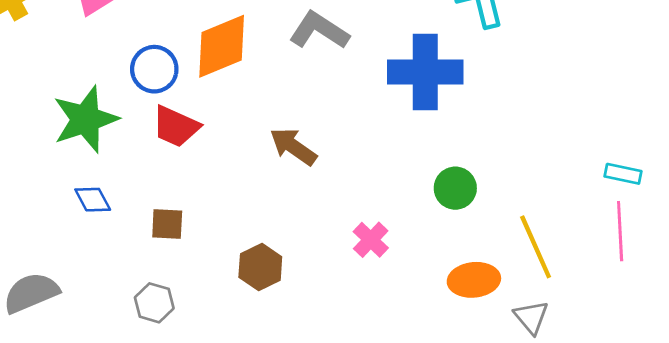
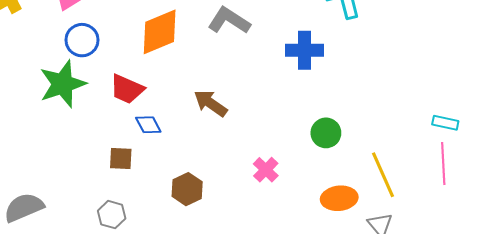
blue circle: (154, 69) -> (82, 40), moved
blue cross: (425, 72) -> (304, 50), size x0.7
blue diamond: (93, 200) -> (148, 125), moved

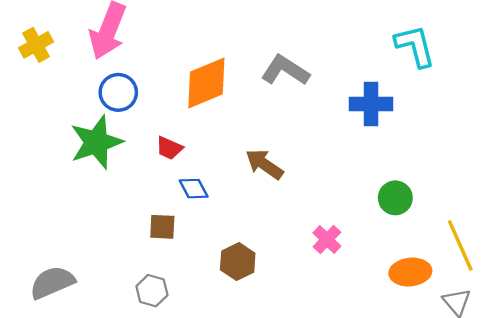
red trapezoid: (127, 89) -> (169, 148), size x0.7

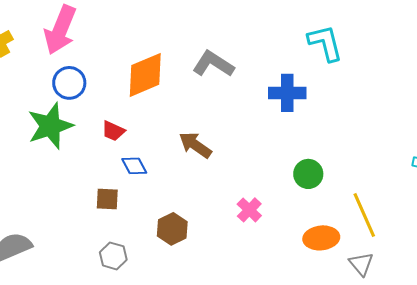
gray hexagon: (152, 291) -> (113, 256), moved

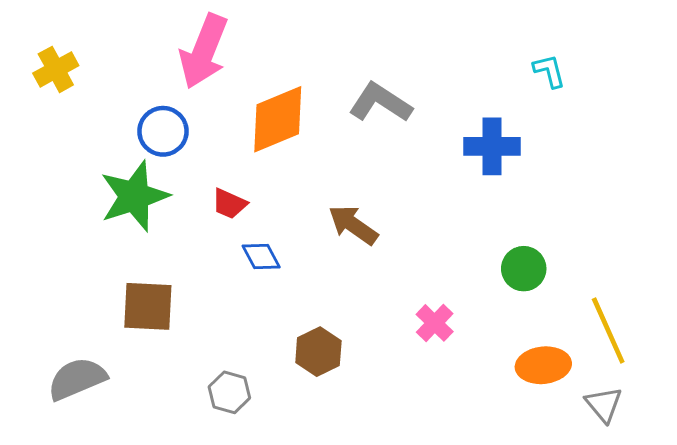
pink arrow: (60, 30) -> (204, 51), moved
cyan L-shape: (325, 43) -> (549, 71), size x0.6
brown square: (107, 199) -> (148, 306), moved, size x1.5

